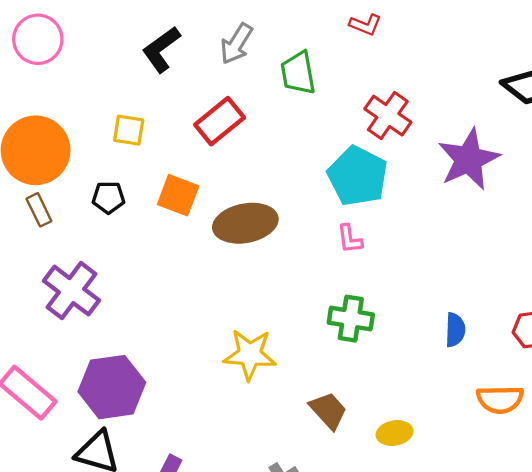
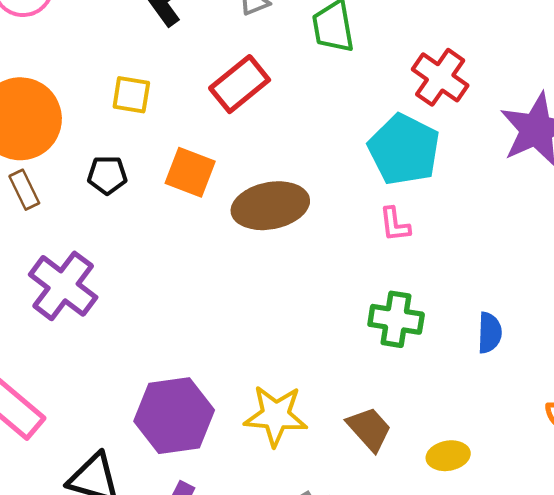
blue semicircle: (455, 330) -> (490, 333), moved
yellow star: (250, 354) -> (276, 416), moved
purple hexagon: (112, 387) -> (174, 416), moved

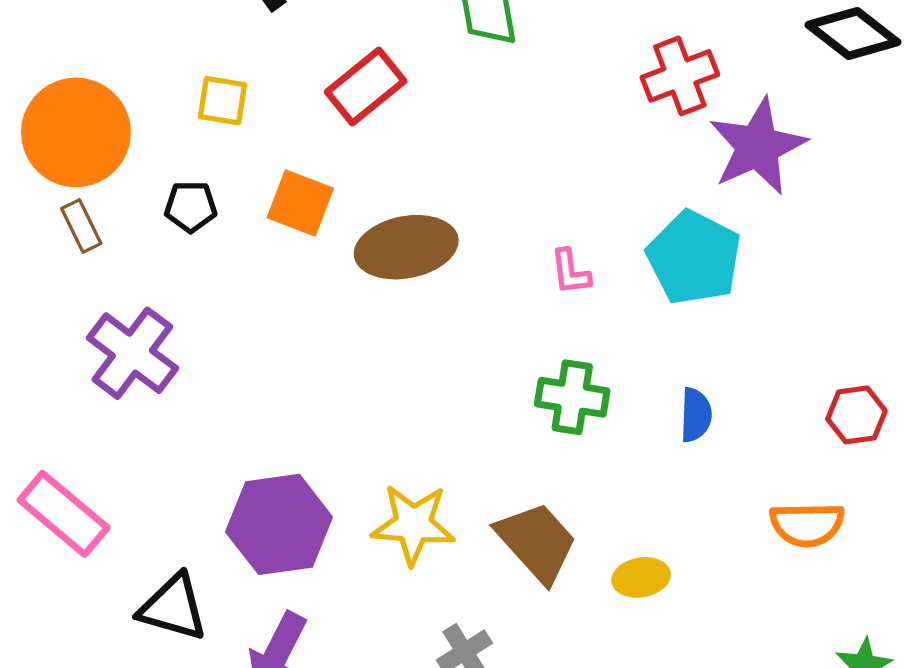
red cross: (440, 77) -> (680, 76), moved, turned 34
cyan pentagon: (404, 150) -> (694, 258), moved
brown trapezoid: (369, 429) -> (537, 542), size x1.4

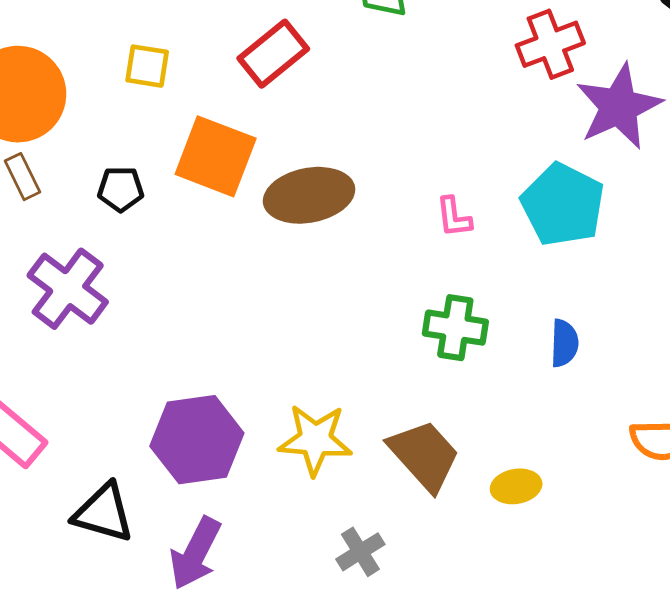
orange square: (300, 203) -> (216, 156), size x1.4
black pentagon: (191, 207) -> (121, 189), moved

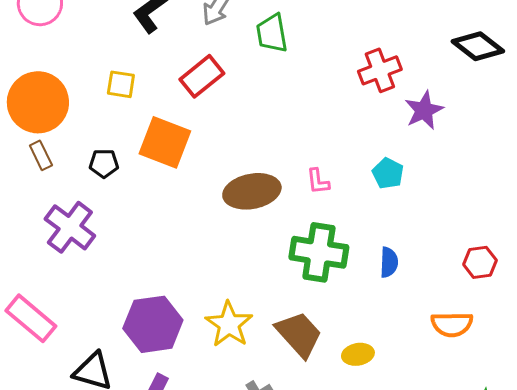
purple star: (619, 107) -> (424, 110), size x0.7
brown ellipse: (309, 195) -> (252, 191), moved
cyan pentagon: (563, 205) -> (388, 173), size x0.6
green cross: (455, 328) -> (319, 252), size x1.4
yellow star: (315, 440) -> (229, 324), turned 30

